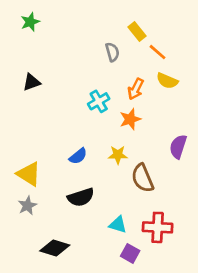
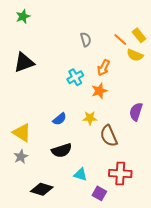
yellow rectangle: (137, 31) -> (139, 35), moved
yellow semicircle: (167, 81) -> (135, 55), moved
black triangle: (32, 82) -> (24, 63), size x1.5
cyan triangle: (118, 225) -> (80, 174), moved

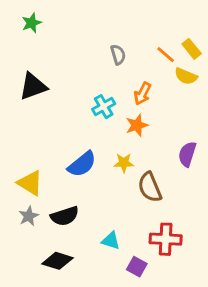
blue semicircle: (60, 119) -> (82, 164), size x1.5
black semicircle: (62, 150) -> (65, 216), moved

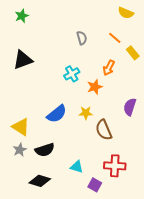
yellow rectangle: (192, 49) -> (133, 53), moved
yellow semicircle: (186, 76) -> (126, 13), moved
orange arrow: (143, 94) -> (109, 68), moved

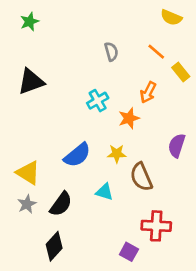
black semicircle: (45, 150) -> (61, 204), turned -36
cyan triangle: (77, 167) -> (104, 192), moved
black diamond: (40, 181) -> (54, 246), turned -65

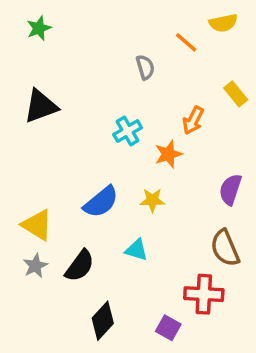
yellow semicircle: (171, 17) -> (223, 23), turned -35
orange line: (156, 52) -> (186, 42), moved
brown semicircle: (141, 177) -> (225, 248), moved
black diamond: (54, 246) -> (103, 321), moved

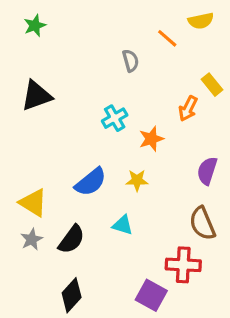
orange arrow: (193, 120) -> (188, 109), moved
black diamond: (103, 321) -> (72, 295), moved
purple square: (168, 328) -> (151, 295), size x1.4

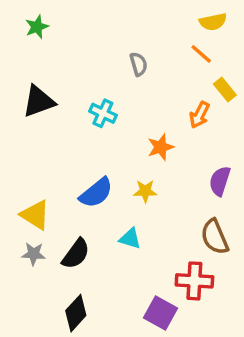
orange line: (167, 38) -> (201, 54), moved
cyan cross: (115, 118) -> (103, 113), moved, turned -35
gray star: (32, 239) -> (34, 254), turned 30

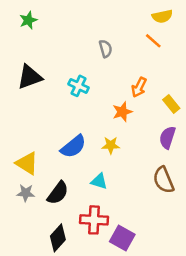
yellow rectangle: (225, 90) -> (171, 104), moved
orange arrow: (199, 115) -> (139, 87), moved
red cross: (194, 281) -> (94, 220), moved

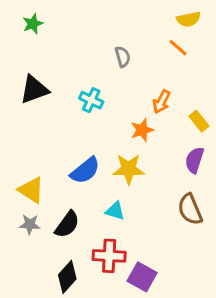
yellow star: (111, 145) -> (129, 169), size x1.5

